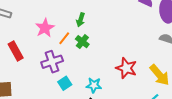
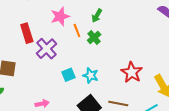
orange line: (64, 38) -> (77, 31), turned -72
purple cross: (52, 62) -> (46, 49), moved, turned -35
cyan star: (94, 85) -> (91, 75), moved

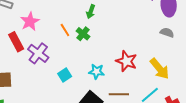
pink star: (60, 16) -> (30, 21), moved
green arrow: (97, 16) -> (91, 12), moved
cyan star: (91, 75) -> (97, 72), moved

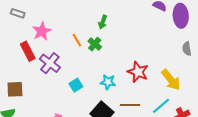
gray semicircle: (167, 33) -> (187, 49), moved, turned -120

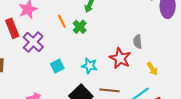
gray semicircle: (187, 49) -> (138, 42), moved
yellow arrow: (171, 80) -> (152, 69), size x0.6

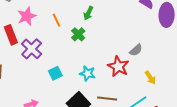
orange line: (62, 21) -> (57, 20), moved
gray semicircle: (138, 42) -> (136, 50), turned -128

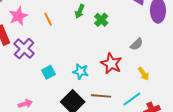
green cross: (78, 34) -> (101, 20), moved
gray semicircle: (136, 50) -> (137, 44), moved

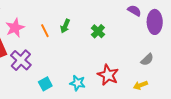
green arrow: (80, 11) -> (65, 26), moved
gray semicircle: (137, 44) -> (147, 60), moved
yellow arrow: (144, 74) -> (140, 85), turned 104

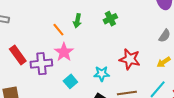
pink star: (15, 28) -> (64, 52), moved
green cross: (98, 31) -> (110, 19), turned 32
purple cross: (21, 60) -> (41, 64), turned -35

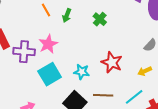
green cross: (110, 19) -> (100, 19), turned -32
orange line: (58, 30) -> (46, 10), moved
cyan square: (70, 81) -> (50, 74), size x1.6

